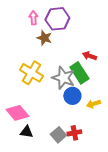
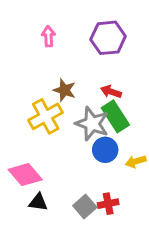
purple hexagon: (57, 19) -> (108, 38), moved
brown star: (44, 38) -> (64, 90), moved
red arrow: (89, 56) -> (111, 92), moved
yellow cross: (31, 73) -> (46, 116), turned 30

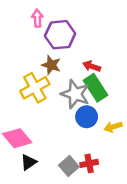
purple hexagon: (108, 38) -> (60, 35), moved
black triangle: (38, 202) -> (29, 162), turned -42

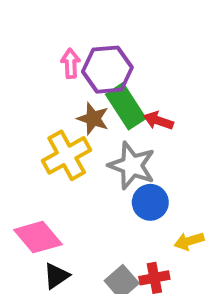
pink arrow: (37, 18) -> (71, 63), moved
green rectangle: (95, 88) -> (126, 106), moved
yellow arrow: (113, 127) -> (189, 241), moved

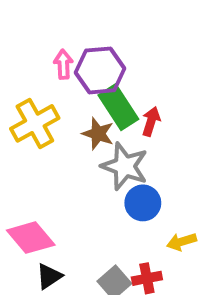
brown star: (93, 119) -> (98, 134), moved
red arrow: (158, 121) -> (151, 121), turned 88
yellow cross: (67, 155) -> (35, 123), moved

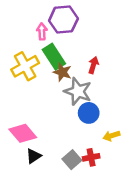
purple hexagon: (100, 70) -> (63, 20), moved
green rectangle: (118, 107) -> (54, 57), moved

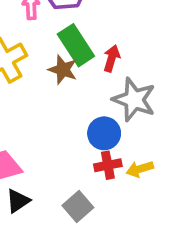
green rectangle: (54, 57) -> (76, 45), moved
gray star: (78, 91) -> (134, 100), moved
red cross: (91, 157) -> (108, 165), moved

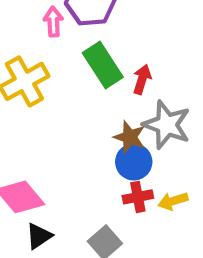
brown star: (63, 70) -> (130, 137), moved

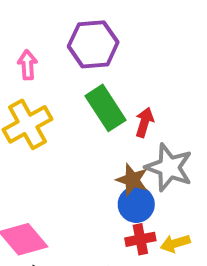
pink arrow: (53, 22) -> (27, 65), moved

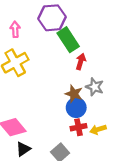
green rectangle: (105, 108) -> (68, 40), moved
gray star: (169, 167) -> (95, 87), size x0.7

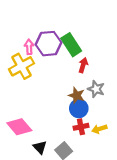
purple hexagon: (52, 18) -> (49, 44), moved
pink arrow: (15, 29) -> (29, 47), moved
black triangle: (23, 149) -> (40, 147), moved, turned -40

